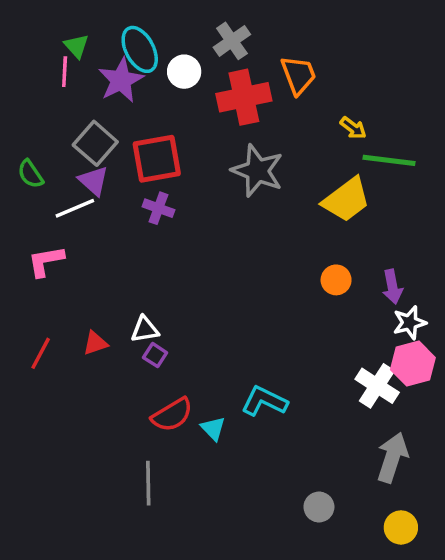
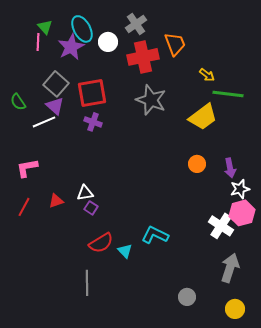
pink L-shape: (46, 261) -> (27, 168), moved

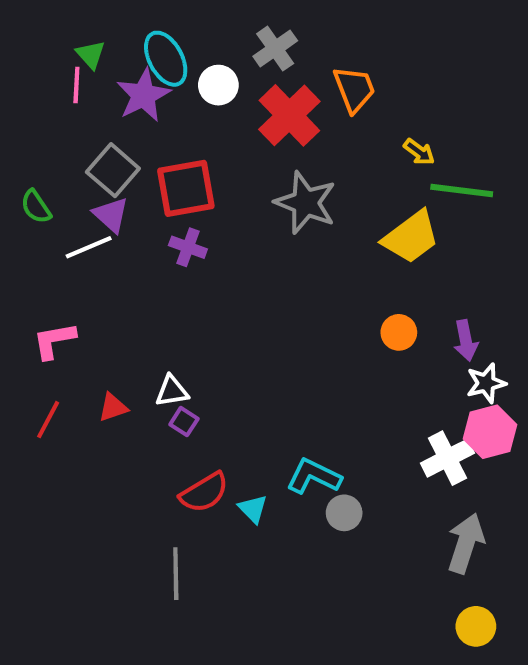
red cross: (143, 57) -> (289, 115), turned -32
white cross: (221, 226) -> (447, 458), turned 30
gray circle: (187, 297) -> (344, 513), moved

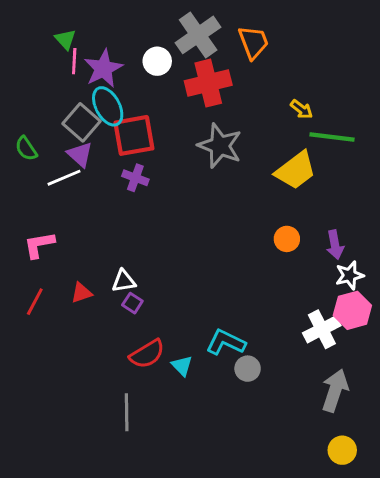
gray cross: (275, 49) -> (198, 35), size x1.4
cyan ellipse: (166, 59) -> (108, 106), moved
pink line: (76, 85) -> (74, 61), moved
orange trapezoid: (354, 89) -> (253, 42), moved
red cross: (289, 115) -> (208, 83), turned 30

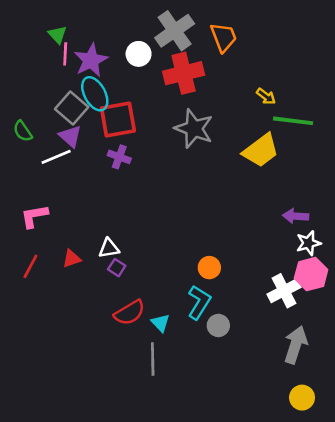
orange circle: (287, 239) -> (209, 268), moved
purple arrow: (335, 245) -> (296, 216), turned 105
cyan L-shape: (226, 342) -> (199, 302), turned 96
gray line: (127, 412) -> (153, 359), moved

